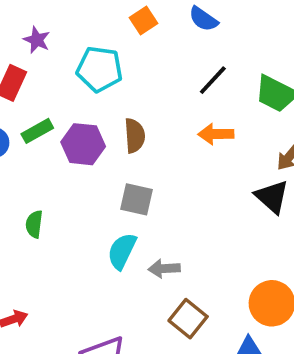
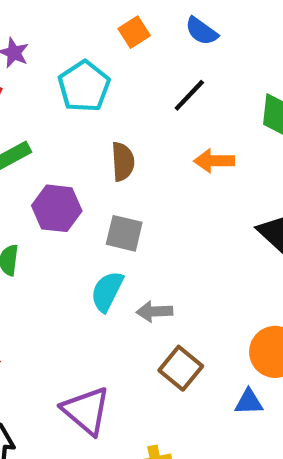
cyan pentagon: (99, 69) -> (84, 86), turned 30
black line: (213, 80) -> (189, 95), moved
purple hexagon: (83, 144) -> (57, 208), moved

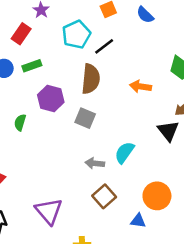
black line: (189, 95) -> (104, 46), moved
brown semicircle: (123, 162) -> (91, 79), size x1.4
cyan semicircle: (107, 291) -> (124, 152), moved

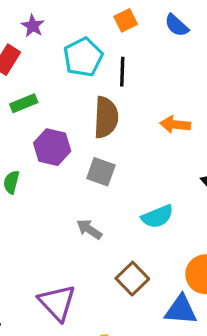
black line: (104, 46) -> (122, 72), turned -48
cyan semicircle: (124, 152) -> (157, 217), turned -145
gray arrow: (95, 163) -> (89, 229), moved, turned 30
blue triangle: (138, 221) -> (181, 310), size x1.5

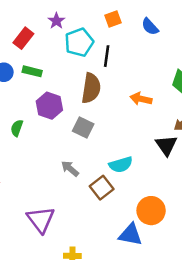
purple star: (33, 26) -> (56, 21), moved
green rectangle: (24, 103) -> (32, 71), turned 30
brown square: (132, 279) -> (102, 188), moved

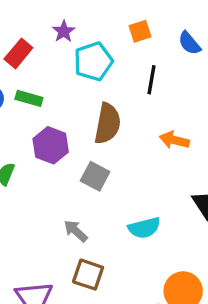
black line: (107, 56) -> (152, 80), moved
brown square: (102, 188) -> (88, 275), moved, turned -35

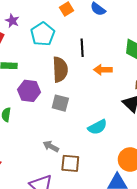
purple star: (64, 31) -> (12, 21), moved
black line: (152, 80) -> (82, 48), moved
gray arrow: (76, 231) -> (51, 146), moved

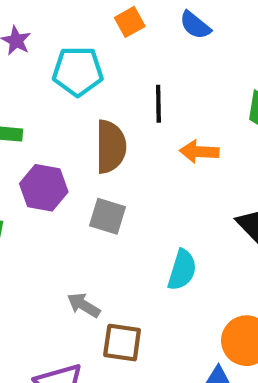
cyan pentagon: (43, 34) -> (78, 71), turned 30
cyan semicircle: (97, 127) -> (182, 270), turned -48

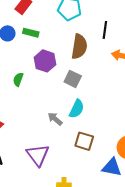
cyan semicircle: (182, 270) -> (77, 109), moved
brown square: (122, 343) -> (84, 141), moved

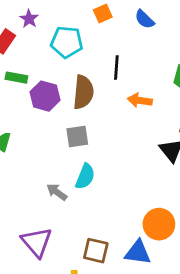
purple hexagon: (45, 61) -> (45, 96), moved
gray square: (73, 79) -> (77, 136), turned -30
brown square: (84, 141) -> (96, 251), moved

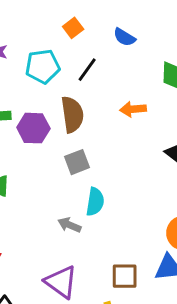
blue semicircle: (144, 19) -> (124, 37), moved
black line: (116, 67) -> (87, 70), moved, turned 45

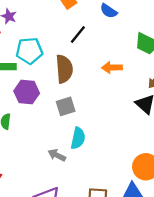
cyan pentagon: (43, 66) -> (29, 51), moved
purple hexagon: (33, 128) -> (27, 92), moved

